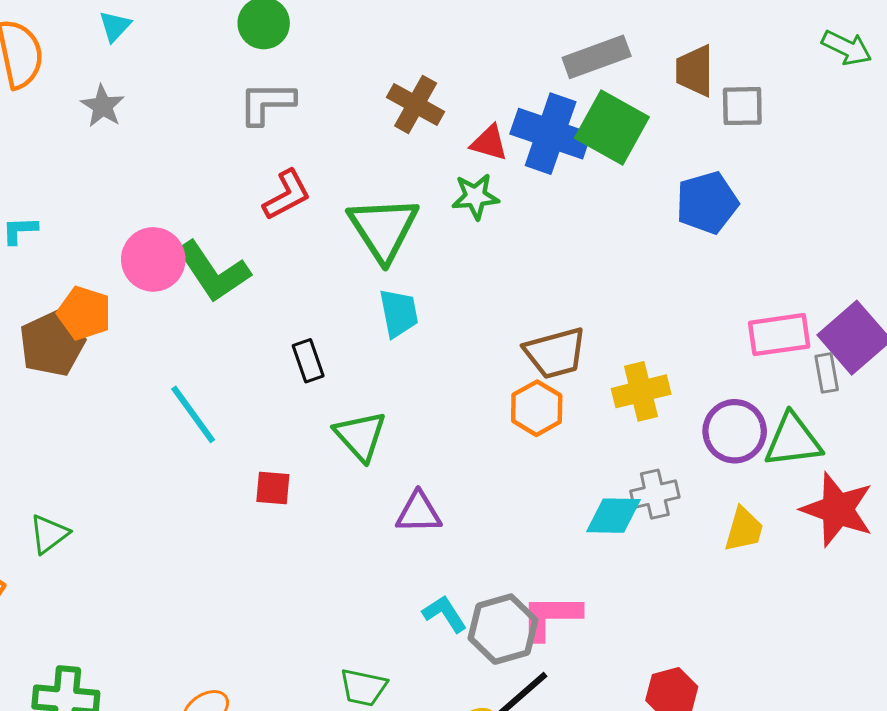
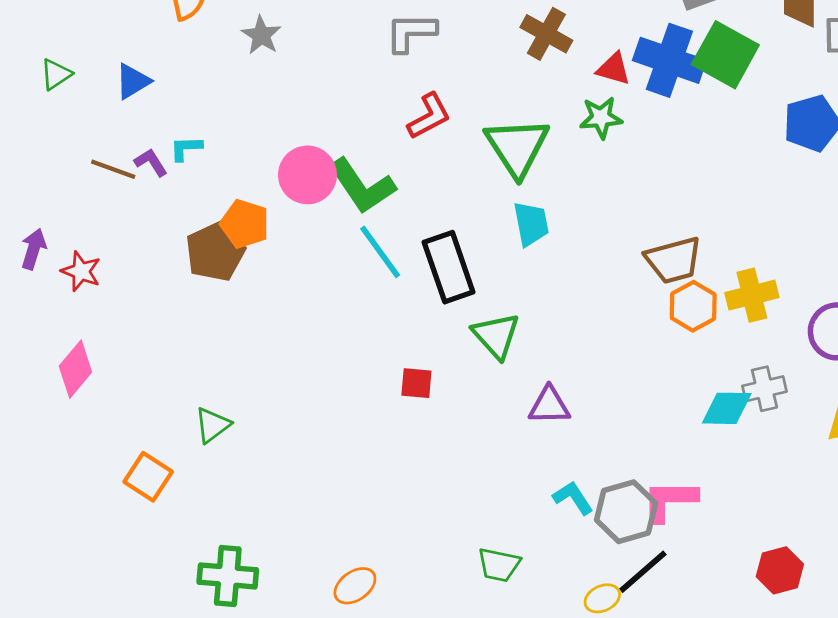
black rectangle: (308, 361) -> (449, 267), size x1.8
orange hexagon: (537, 408) -> (693, 306), moved
cyan line: (193, 414) -> (380, 252), moved

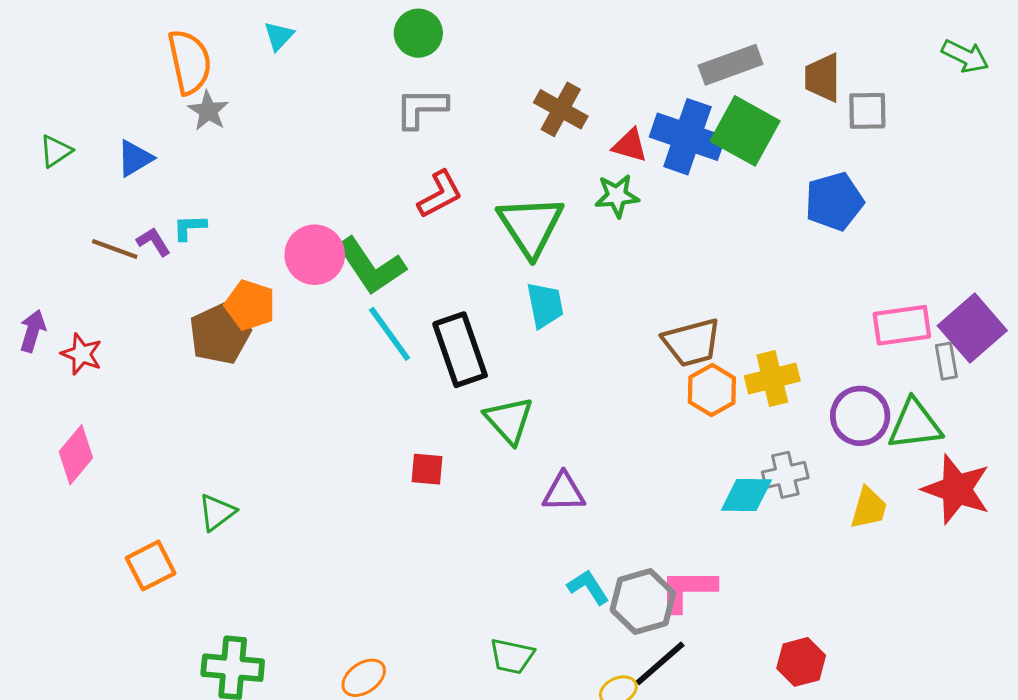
gray star: (261, 35) -> (208, 111), moved
orange square: (148, 477) -> (151, 566), turned 30

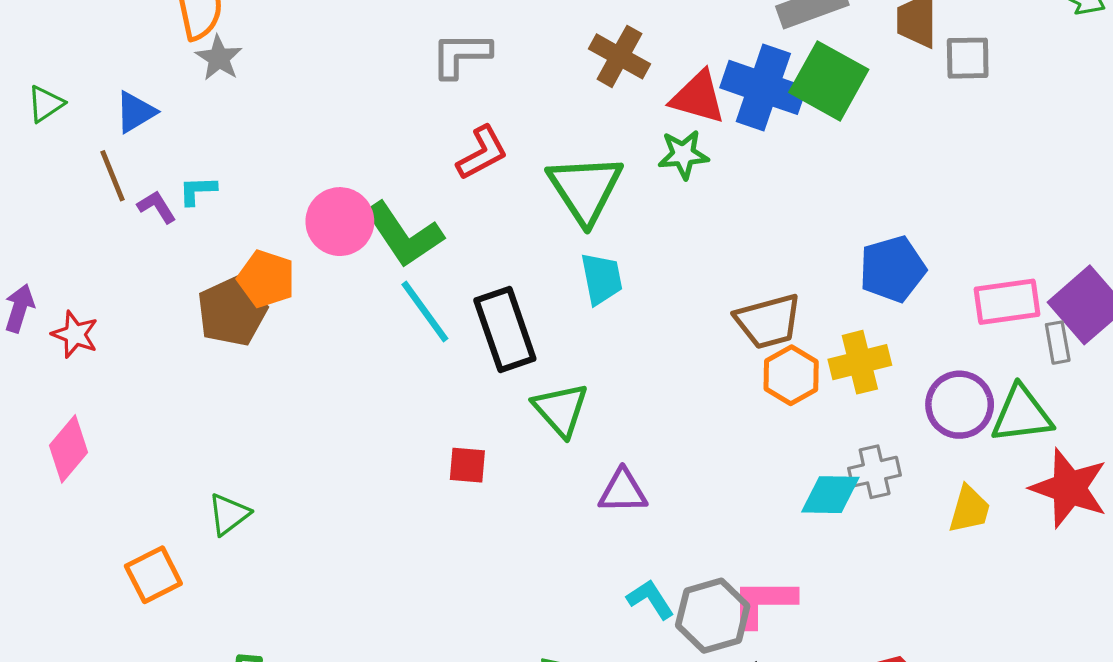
red triangle: (630, 145) -> (698, 97), size x1.4
blue pentagon: (834, 201) -> (893, 269), moved
brown line: (115, 249) -> (113, 176), moved, turned 48

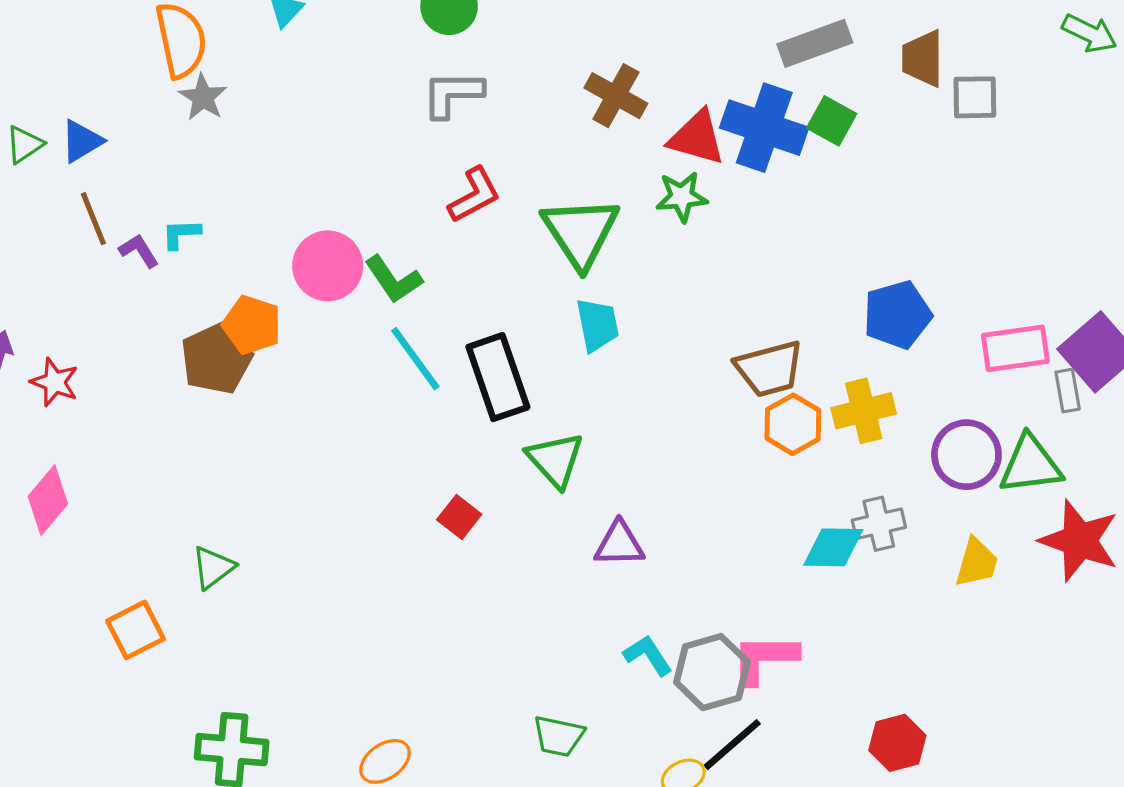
green square: (829, 81) -> (832, 121), size x0.6
blue triangle: (135, 112) -> (82, 141), moved
green L-shape: (404, 235) -> (393, 279), size x0.7
red square: (467, 465) -> (459, 517), turned 33

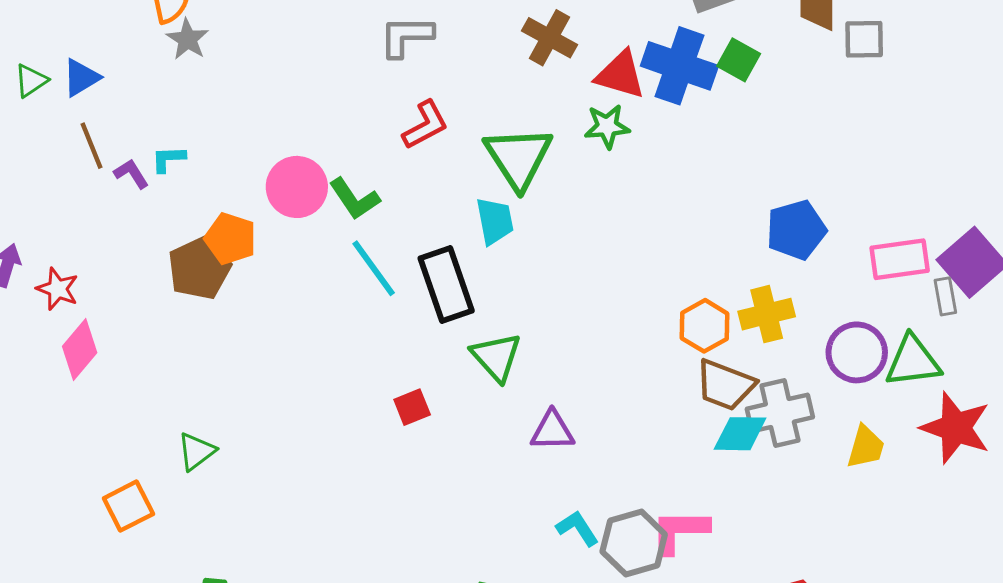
cyan trapezoid: (597, 325) -> (495, 221), moved
brown trapezoid: (769, 369) -> (725, 385), moved, turned 36
pink diamond: (48, 500) -> (80, 349), moved
red square: (459, 517) -> (412, 407), turned 30
gray cross: (879, 524) -> (780, 413), size x1.4

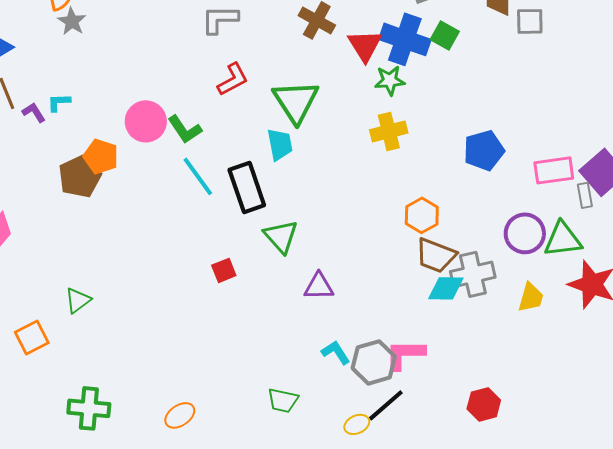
red triangle: (620, 75) -> (365, 45), turned 42
green star: (607, 126) -> (390, 80), moved
yellow cross: (767, 314) -> (389, 131), moved

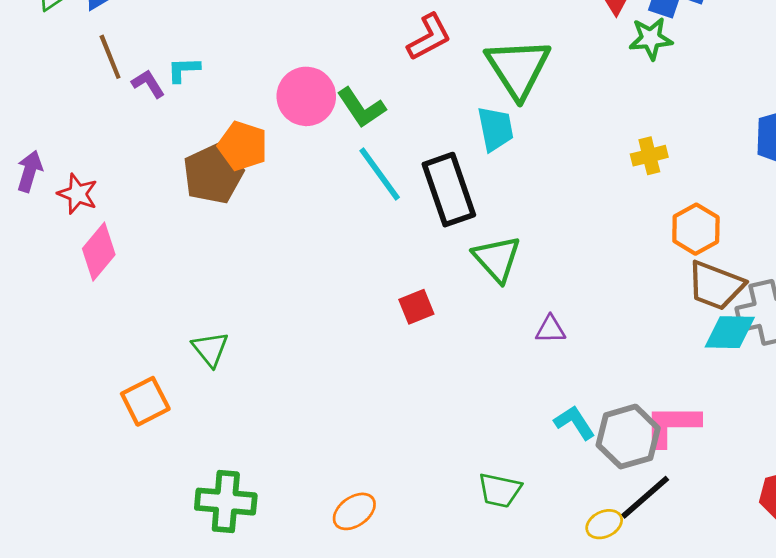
yellow cross: (389, 131) -> (649, 156), moved, size x0.7
purple triangle: (319, 286) -> (551, 329), size x0.7
green triangle: (78, 300) -> (210, 349), turned -32

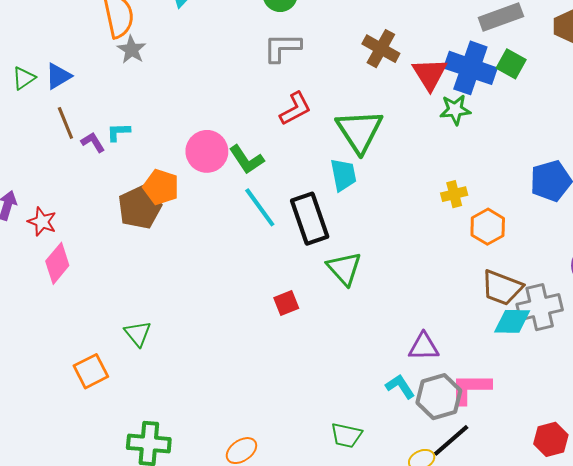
orange hexagon: (696, 229) -> (488, 227), moved
purple triangle: (551, 329) -> (424, 347), moved, size x1.4

